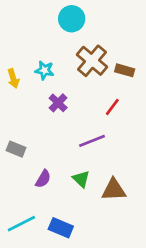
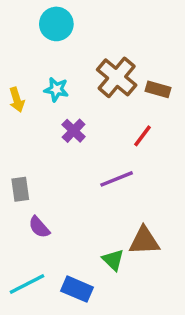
cyan circle: (72, 19) -> (56, 24), moved
gray rectangle: (16, 149) -> (20, 189), turned 60
purple semicircle: (43, 179) -> (39, 227), moved, turned 108
green triangle: (81, 179) -> (113, 260), moved

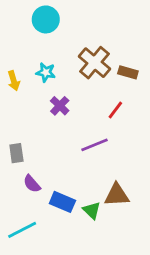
blue rectangle: (77, 289) -> (62, 202), moved

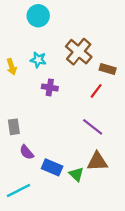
brown rectangle: (128, 72) -> (108, 69), moved
purple cross: (60, 106) -> (50, 87), turned -35
purple line: (95, 145) -> (93, 127), moved, turned 60

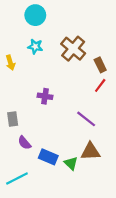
cyan star: (38, 60) -> (35, 46), moved
brown rectangle: (108, 69) -> (100, 65), turned 48
purple cross: (50, 87) -> (45, 96), moved
red line: (96, 91) -> (100, 85), moved

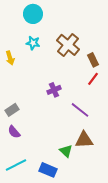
purple cross: (45, 96) -> (54, 90), moved, turned -32
gray rectangle: (13, 119) -> (12, 110), turned 64
purple semicircle: (24, 143) -> (14, 132), moved
blue rectangle: (48, 157) -> (48, 170), moved

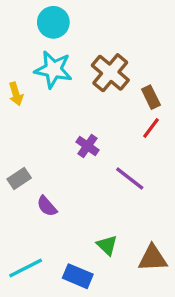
cyan star: (33, 43) -> (53, 69), size x1.6
purple cross: (54, 90) -> (88, 146), turned -32
purple semicircle: (14, 132) -> (47, 206), moved
brown triangle: (84, 140) -> (153, 258), moved

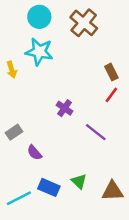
brown cross: (110, 73) -> (84, 23), moved
blue rectangle: (78, 276) -> (49, 187), moved

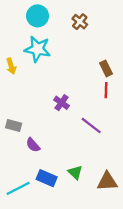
brown cross: (84, 23) -> (80, 22), size x0.6
red line: (111, 95) -> (106, 90), turned -35
gray rectangle: (14, 132) -> (14, 126), turned 49

